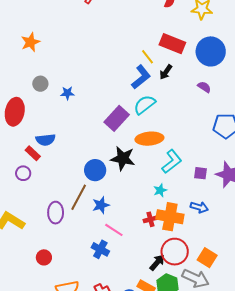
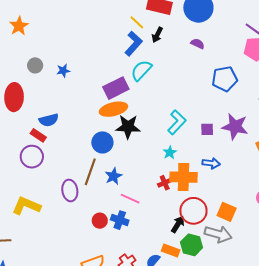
purple rectangle: (117, 118) -> (116, 88), turned 30
orange ellipse: (149, 139) -> (113, 109), moved
purple circle: (23, 173) -> (32, 157), size x1.5
red circle: (44, 257) -> (100, 221), moved

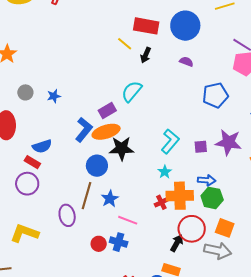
blue L-shape: (134, 44) -> (84, 130), moved
purple rectangle: (116, 88) -> (107, 111), size x0.7
green hexagon: (192, 245) -> (212, 198), moved

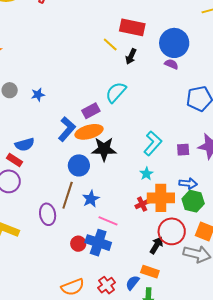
blue circle: (185, 26) -> (174, 43), moved
blue cross: (119, 242) -> (98, 243), size x1.4

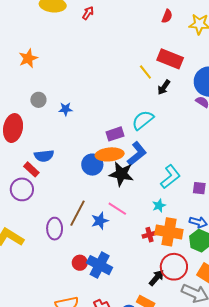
blue L-shape: (67, 129) -> (137, 154), moved
blue circle: (79, 165) -> (92, 165), moved
pink line: (108, 221) -> (117, 209), moved

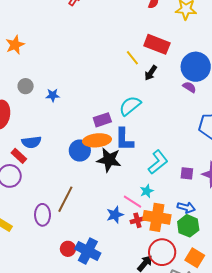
blue L-shape: (137, 154) -> (124, 139), turned 130
pink line: (117, 209) -> (132, 202), moved
blue star: (100, 221) -> (115, 215), moved

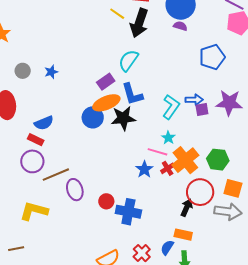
black arrow: (151, 73) -> (139, 23), size x1.8
brown line: (65, 199) -> (56, 175), moved, turned 56
blue arrow: (186, 208) -> (194, 100), moved
orange cross: (157, 217) -> (185, 160), turned -32
red circle: (68, 249) -> (106, 201), moved

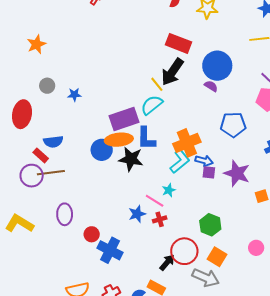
yellow line: (117, 14) -> (157, 84), moved
purple rectangle: (106, 82) -> (124, 119), size x1.6
orange cross: (185, 160) -> (187, 143), moved
brown line: (56, 175) -> (51, 173), moved

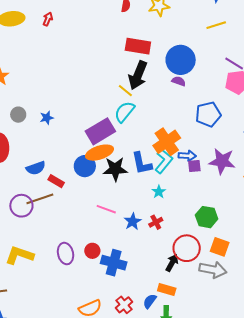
blue L-shape: (146, 139) -> (142, 163), moved
red rectangle: (41, 155) -> (56, 181), moved
pink line: (155, 201) -> (106, 209), moved
purple ellipse: (65, 214) -> (66, 254), moved

